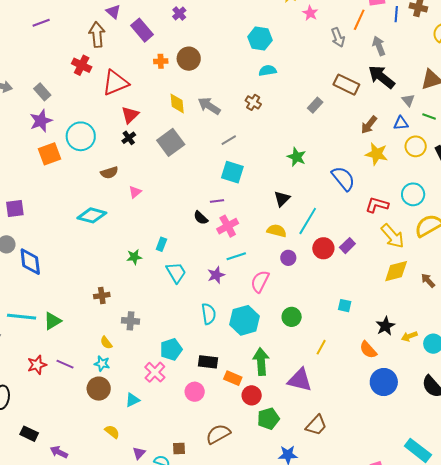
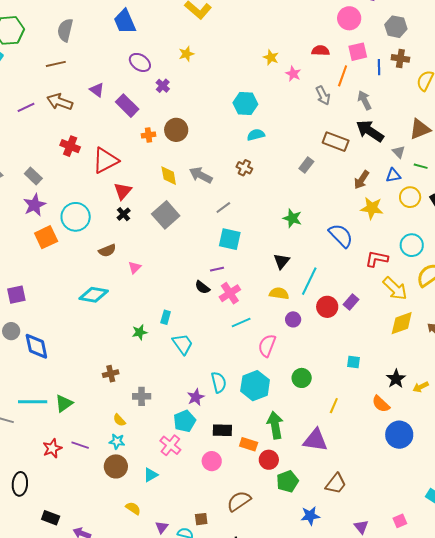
brown arrow: (97, 34) -> (60, 102), moved, turned -60
purple star: (216, 275) -> (196, 397), moved

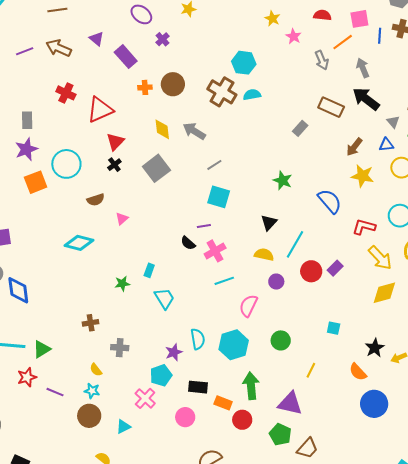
orange line: (343, 76) -> (343, 42), turned 30
brown cross: (244, 168) -> (222, 92), moved, size x1.8
gray rectangle: (33, 176) -> (27, 120), turned 42
red star: (52, 448) -> (27, 377), moved
green pentagon: (287, 481) -> (280, 434), moved, turned -30

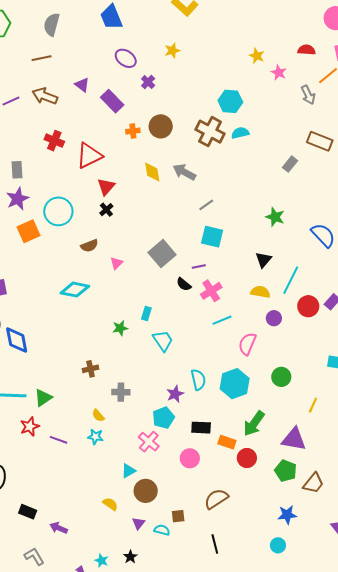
gray square: (156, 168) -> (162, 254), moved
green arrow: (251, 386) -> (254, 424), turned -136
brown circle: (89, 416) -> (146, 491), moved

